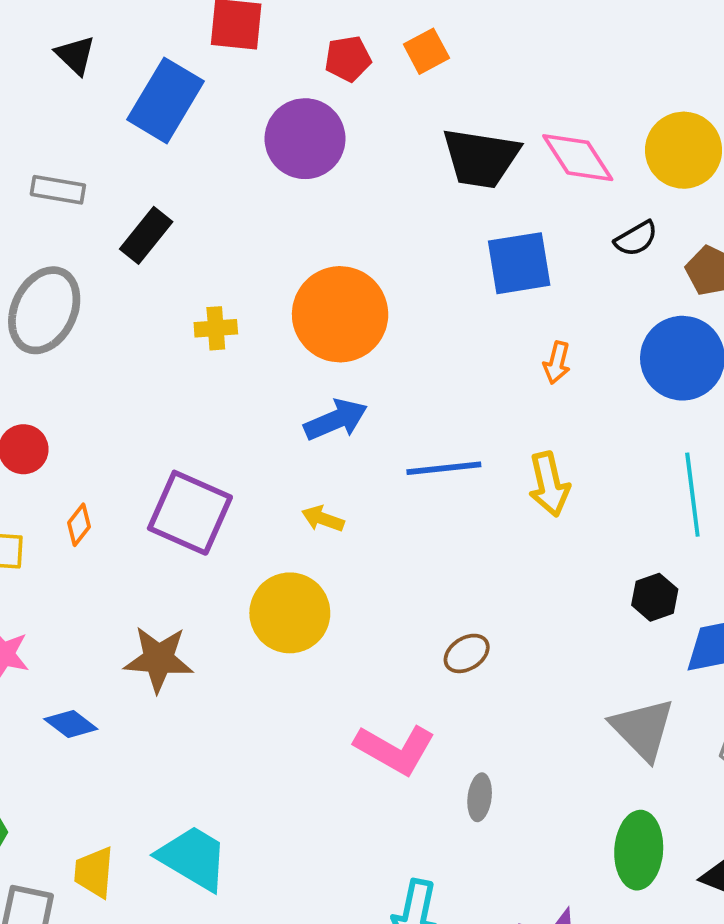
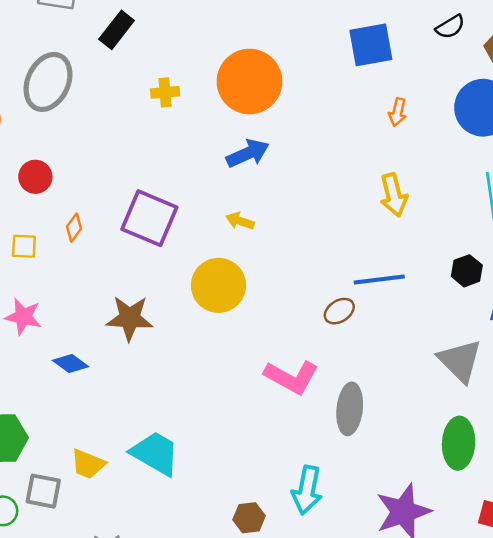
blue line: (444, 468) -> (379, 279), moved
gray ellipse: (480, 797) -> (350, 409), size x1.6
yellow trapezoid: (94, 872) -> (88, 464), turned -72

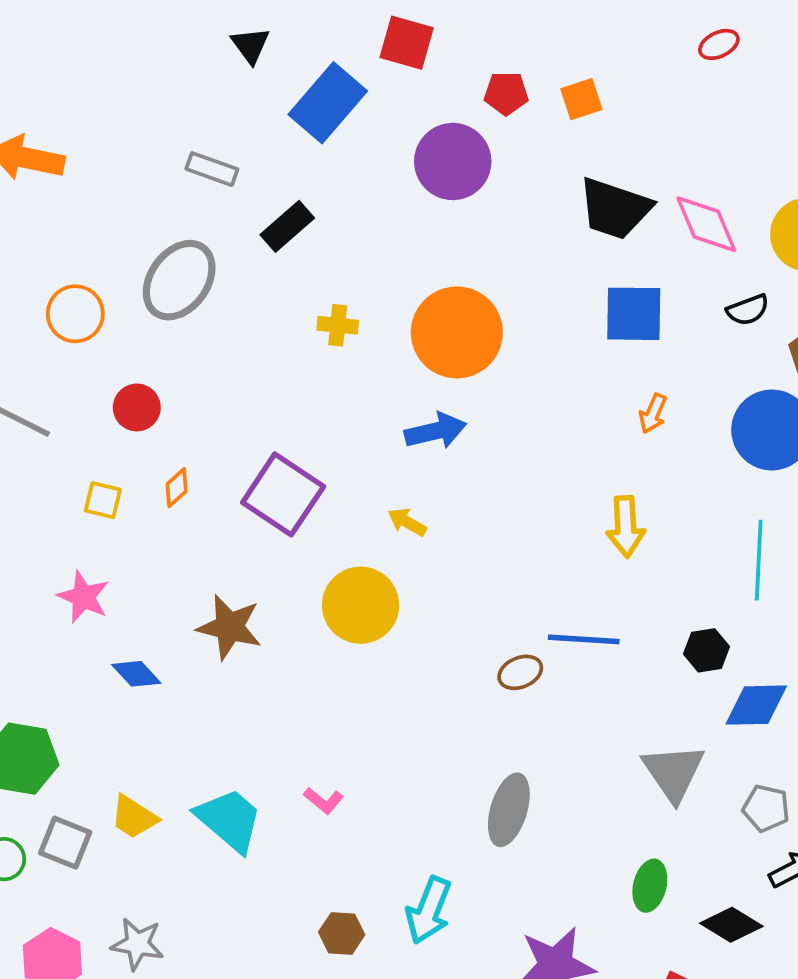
pink L-shape: (292, 377) -> (324, 801), moved, size x0.5
green ellipse: (459, 443) -> (650, 886), size x0.7

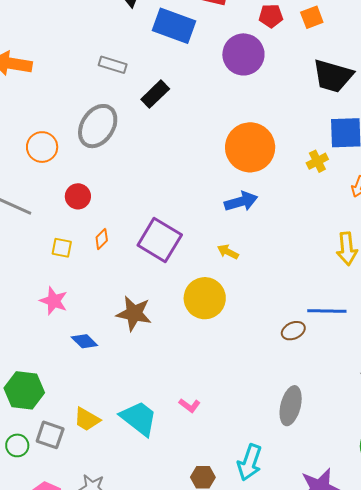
blue rectangle: (328, 103) -> (174, 26), turned 72
yellow cross: (338, 325) -> (317, 161), moved, turned -30

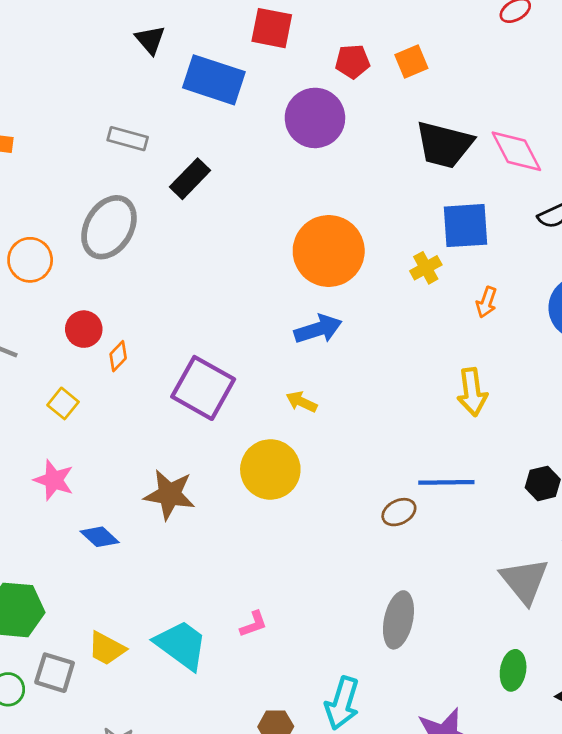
orange diamond: (102, 239) -> (118, 356), moved
yellow square: (62, 248) -> (63, 403), turned 30
pink L-shape: (190, 405) -> (253, 624), turned -55

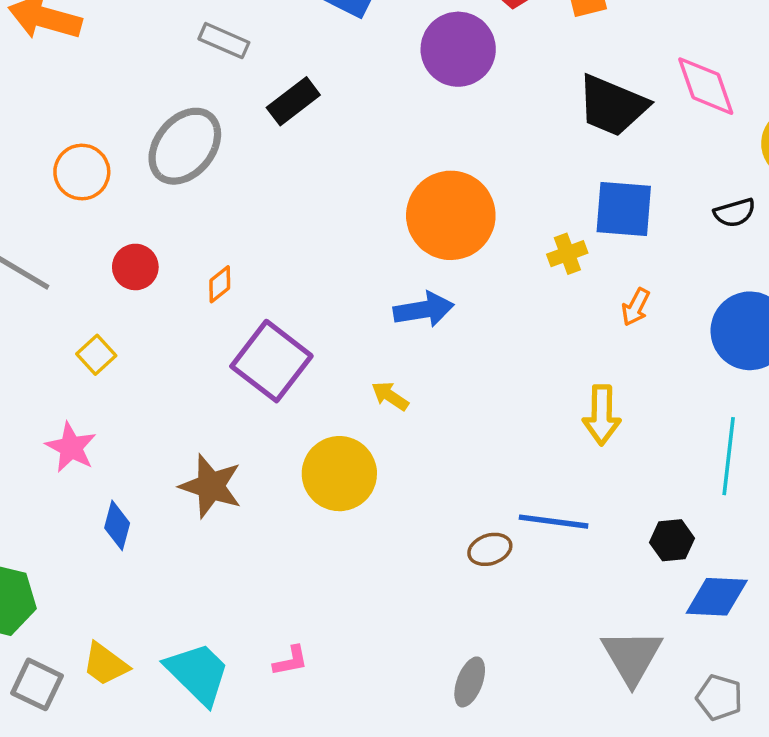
pink diamond: (516, 151) -> (706, 86), moved
orange diamond: (118, 356) -> (220, 284), moved
blue diamond: (100, 537) -> (117, 525), turned 54
gray ellipse: (398, 620) -> (470, 682), size x0.7

